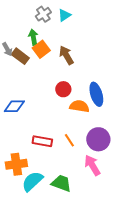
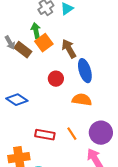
red circle: (63, 89) -> (56, 79), moved
blue ellipse: (96, 94) -> (85, 71), moved
blue diamond: (14, 106) -> (17, 100), turned 35

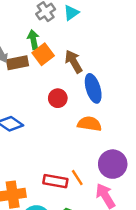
brown rectangle: (23, 50) -> (17, 63), turned -48
orange line: (72, 134) -> (77, 178), moved
red rectangle: (45, 135) -> (55, 181), moved

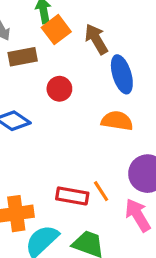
brown rectangle: (17, 63) -> (23, 57), moved
red circle: (58, 98) -> (59, 89), moved

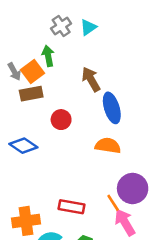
orange square: (56, 30) -> (32, 72), moved
orange line: (101, 191) -> (113, 203), moved

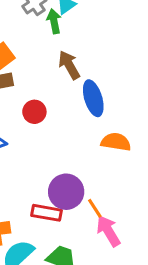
green arrow: (48, 56) -> (54, 21), moved
orange semicircle: (108, 146) -> (116, 142), moved
purple circle: (133, 188) -> (66, 192), moved

